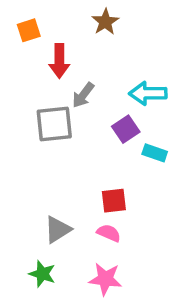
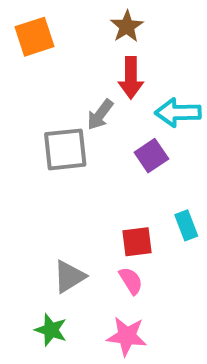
orange square: (29, 30) -> (34, 37), size x1.4
red arrow: (59, 61) -> (131, 78), moved
cyan rectangle: (155, 153) -> (186, 225), moved, turned 50
pink semicircle: (109, 233) -> (131, 281), turned 35

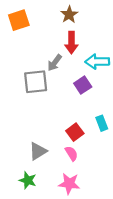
red square: (137, 242) -> (75, 132), turned -30

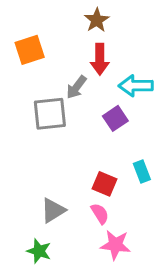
orange square: (19, 20) -> (30, 50), moved
red square: (75, 132) -> (105, 184), turned -30
pink star: (69, 184) -> (115, 245), moved

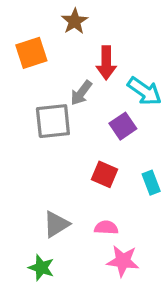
brown star: (97, 20) -> (75, 21), moved
cyan arrow: (136, 86) -> (145, 91), turned -144
red square: (105, 184) -> (105, 174), moved
pink semicircle: (100, 214) -> (106, 228), turned -55

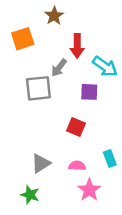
purple square: (123, 126) -> (89, 92), turned 36
cyan rectangle: (151, 183) -> (110, 158), moved
pink star: (123, 261) -> (89, 190), turned 30

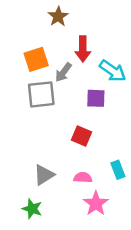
orange square: (23, 39) -> (36, 59), moved

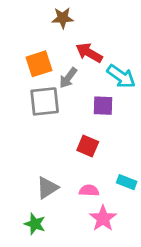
brown star: (58, 16) -> (63, 18), turned 30
red arrow: (83, 49) -> (89, 53), turned 120
cyan rectangle: (118, 170) -> (127, 182), turned -48

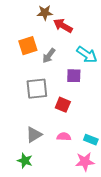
red arrow: (89, 53) -> (63, 26), moved
gray square: (45, 101) -> (37, 89), moved
cyan rectangle: (127, 182) -> (91, 140), moved
pink star: (103, 218) -> (85, 162), moved, turned 30

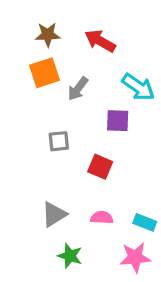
brown star: (45, 13) -> (48, 35), moved
gray square: (37, 89) -> (59, 141), size x0.6
green star: (25, 161) -> (70, 256), moved

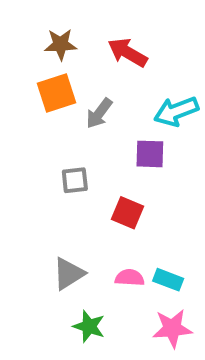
cyan arrow: (138, 87) -> (176, 111), turned 124
cyan rectangle: (145, 222) -> (168, 280), moved

